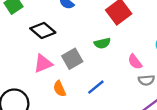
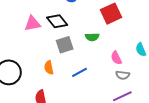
black diamond: (43, 30) -> (57, 21), moved
pink triangle: (43, 63) -> (33, 24), moved

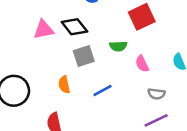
pink semicircle: (116, 58) -> (142, 64), moved

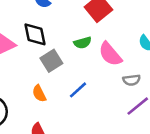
black diamond: (74, 27) -> (35, 34), turned 40
pink semicircle: (142, 64) -> (110, 54), size x1.5

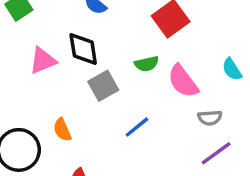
orange semicircle: (39, 93) -> (62, 130), moved

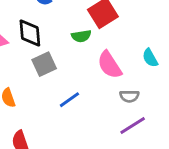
green semicircle: (147, 64) -> (81, 36), moved

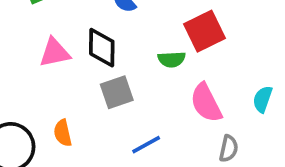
cyan semicircle: (150, 58) -> (263, 99), turned 42
gray semicircle: (129, 96) -> (229, 149), turned -84

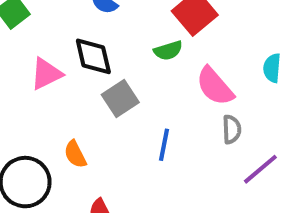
blue line: (146, 145) -> (164, 145), turned -36
gray semicircle: (229, 149) -> (232, 129), moved

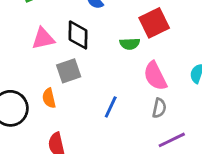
gray square: (120, 98) -> (69, 71), moved

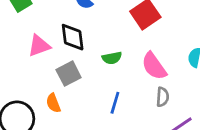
green semicircle: (130, 44) -> (112, 58), moved

